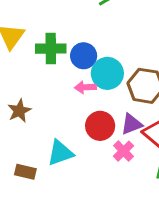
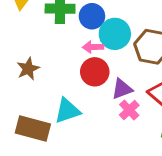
purple triangle: (132, 124) -> (122, 89), moved
red circle: (100, 126) -> (95, 72), moved
brown rectangle: (25, 172) -> (33, 128), size x1.6

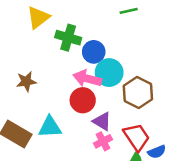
pink arrow: (93, 47) -> (87, 79), size x1.5
purple triangle: (122, 89) -> (102, 121), turned 36

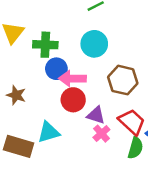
blue circle: (94, 52) -> (56, 69), moved
cyan circle: (109, 73) -> (94, 44), moved
brown star: (26, 81) -> (16, 95), turned -30

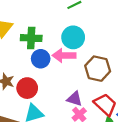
pink arrow: (72, 79) -> (64, 55), moved
red circle: (73, 100) -> (27, 88), moved

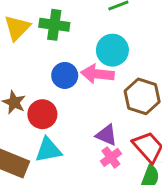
green cross: (31, 38) -> (54, 25), moved

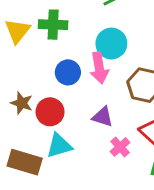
pink arrow: (98, 74) -> (99, 68), turned -100
purple triangle: (106, 135) -> (103, 117), moved

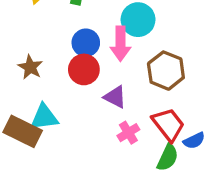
red circle: (50, 112) -> (84, 69), moved
cyan triangle: (59, 146) -> (44, 117), moved

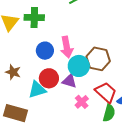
cyan circle: (138, 20) -> (79, 66), moved
red circle: (84, 69) -> (49, 78), moved
cyan triangle: (44, 117) -> (37, 90), moved

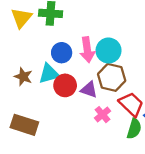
brown hexagon: (98, 59) -> (112, 77), moved
cyan circle: (79, 66) -> (109, 51), moved
cyan triangle: (37, 90) -> (49, 74), moved

